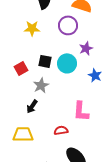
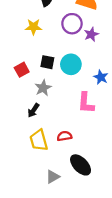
purple star: (86, 48) -> (91, 34), moved
pink L-shape: (81, 111) -> (86, 103), moved
yellow trapezoid: (23, 134) -> (39, 140), moved, turned -105

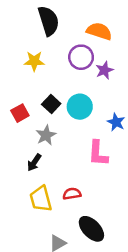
black square: (47, 62) -> (51, 104), turned 32

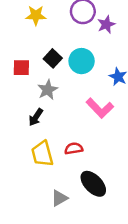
red square: (20, 113) -> (21, 68), turned 30
pink L-shape: (98, 153) -> (100, 108), turned -48

